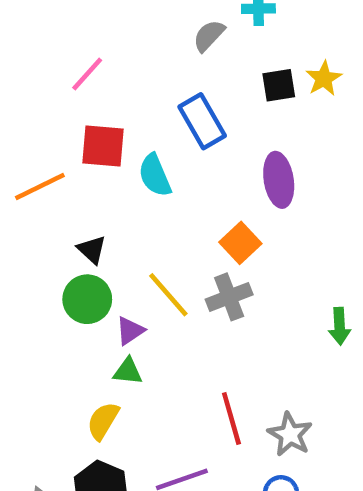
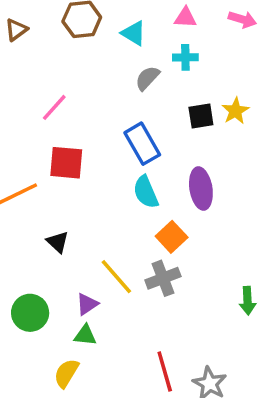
cyan semicircle: (155, 175) -> (146, 192), moved
green circle: (87, 299) -> (30, 313), moved

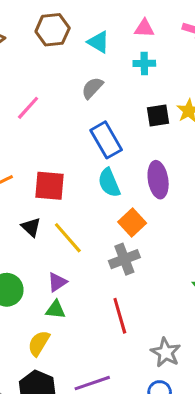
gray semicircle: (147, 78) -> (92, 88), moved
red square: (66, 163) -> (49, 186), moved
yellow line: (116, 277) -> (68, 238), moved
red line: (165, 371) -> (120, 316), moved

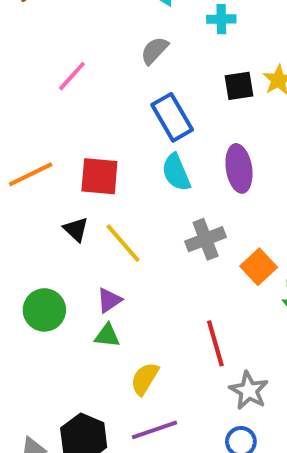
orange square: (132, 222) -> (259, 267), moved
gray cross: (124, 259) -> (206, 239), moved
red line: (120, 316) -> (215, 343), moved
yellow semicircle: (39, 343) -> (145, 379), moved

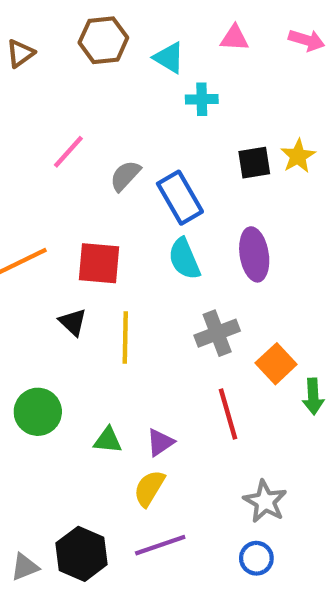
cyan cross: (221, 19) -> (202, 99), moved
gray semicircle: (154, 51) -> (125, 176), moved
yellow line: (123, 243) -> (125, 337), turned 42
purple triangle: (109, 300) -> (160, 442), moved
red line: (215, 343) -> (228, 414), moved

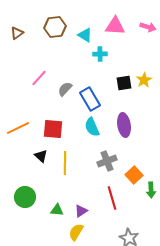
pink triangle: (235, 38) -> (115, 26), size x1.5

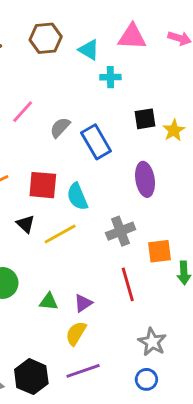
yellow star: (144, 80) -> (174, 130), moved
cyan semicircle: (92, 127) -> (77, 197), moved
yellow line: (65, 163) -> (60, 234), turned 60
orange square: (134, 175) -> (159, 251), turned 36

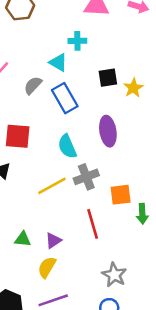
cyan triangle: (89, 50) -> (58, 62), moved
cyan semicircle: (77, 197) -> (67, 146), moved
yellow line: (60, 234) -> (52, 186), moved

